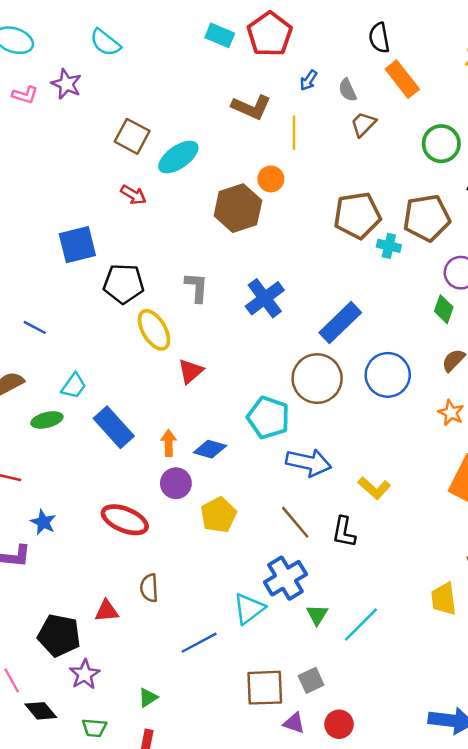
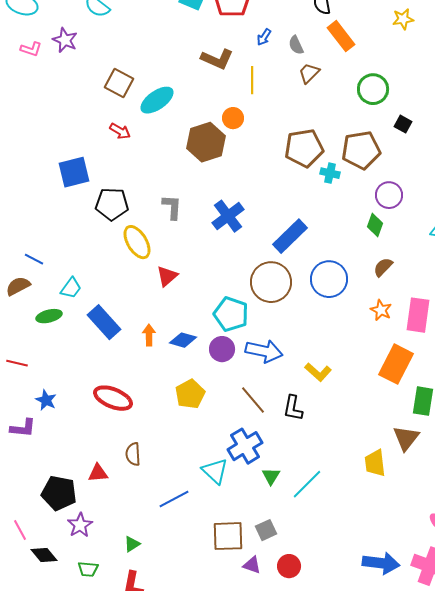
blue line: (35, 327) -> (34, 259), moved
purple circle: (176, 483) -> (222, 349), moved
cyan triangle: (249, 609) -> (215, 471), turned -40

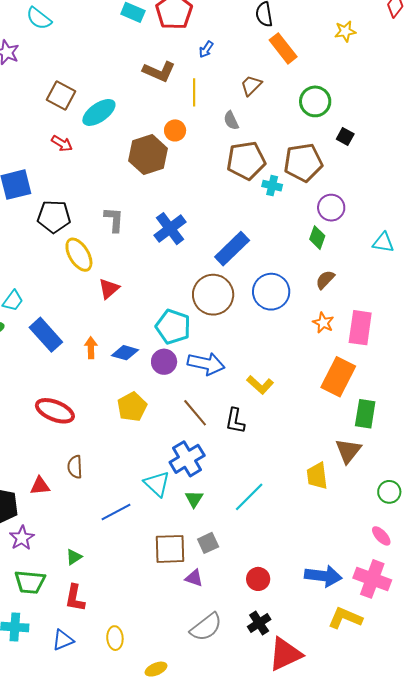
gray semicircle: (296, 45) -> (231, 120), moved
green triangle: (271, 476) -> (194, 499), moved
red circle: (289, 566) -> (258, 579), moved
green trapezoid: (88, 569) -> (30, 582), size x1.5

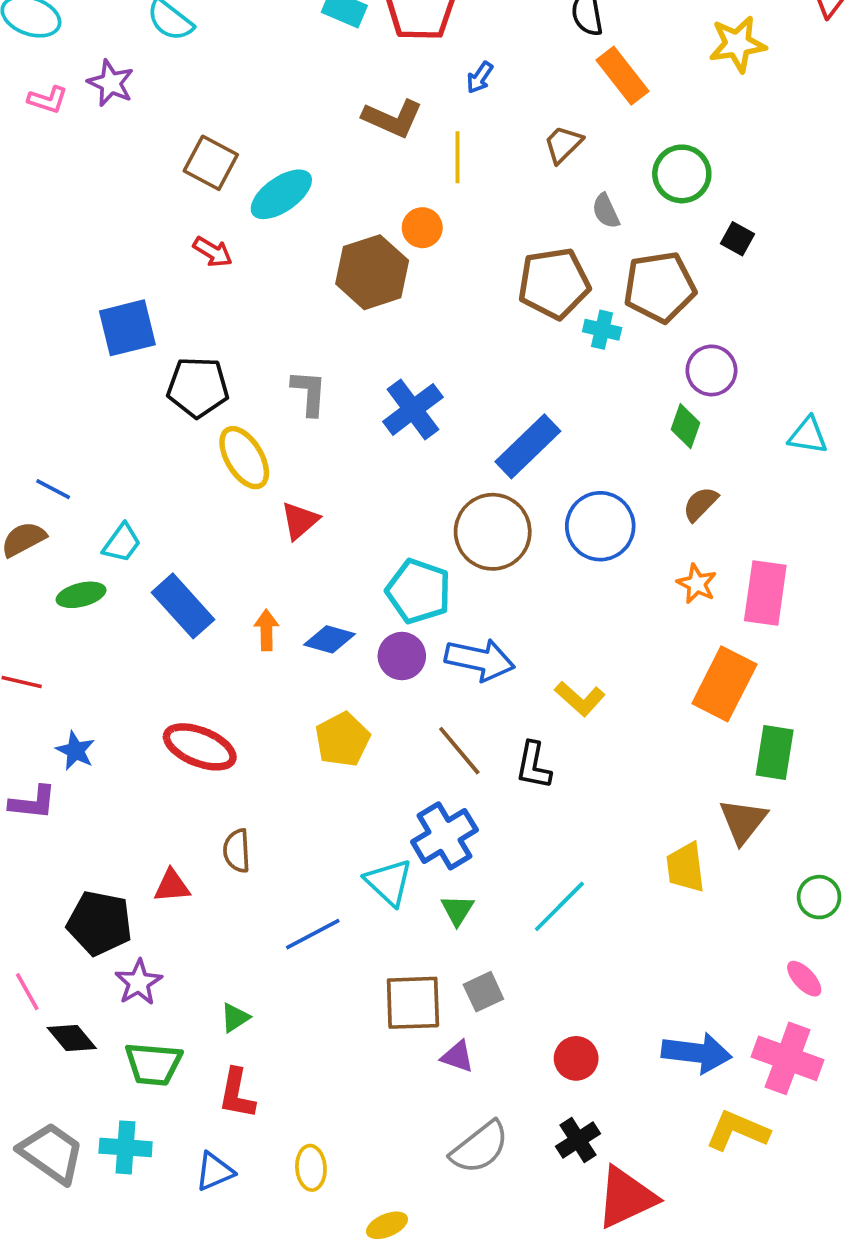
yellow star: (345, 31) -> (737, 44), size x1.4
gray semicircle: (231, 120) -> (606, 211), moved

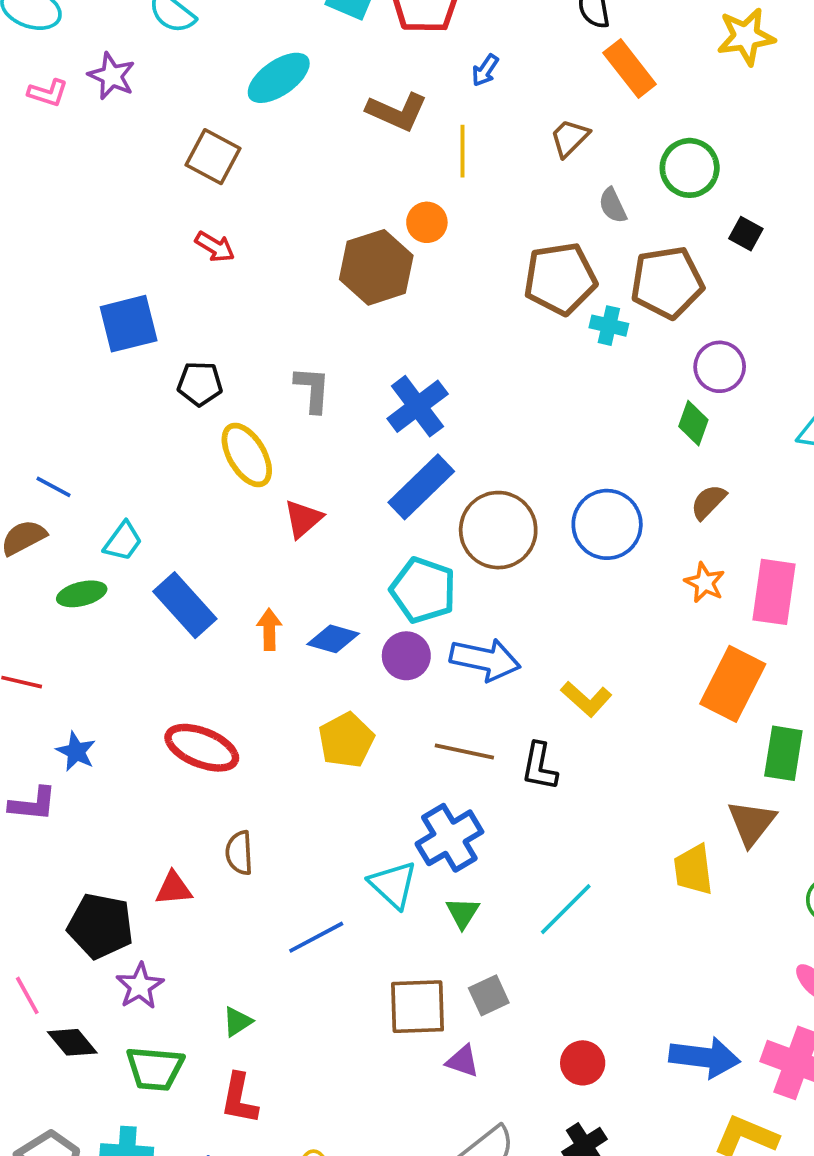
cyan ellipse: (281, 194) -> (279, 78), moved
black pentagon: (198, 387) -> (200, 384), size x0.7
blue rectangle: (528, 446) -> (421, 487), moved
brown line: (459, 751) -> (464, 751), turned -38

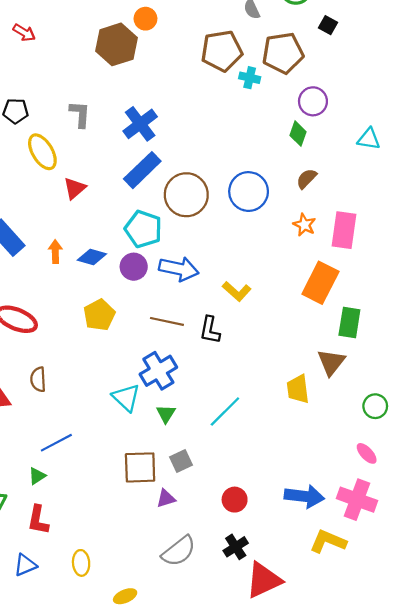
blue line: (316, 937) -> (56, 443), moved
purple triangle: (463, 1061) -> (166, 499), turned -36

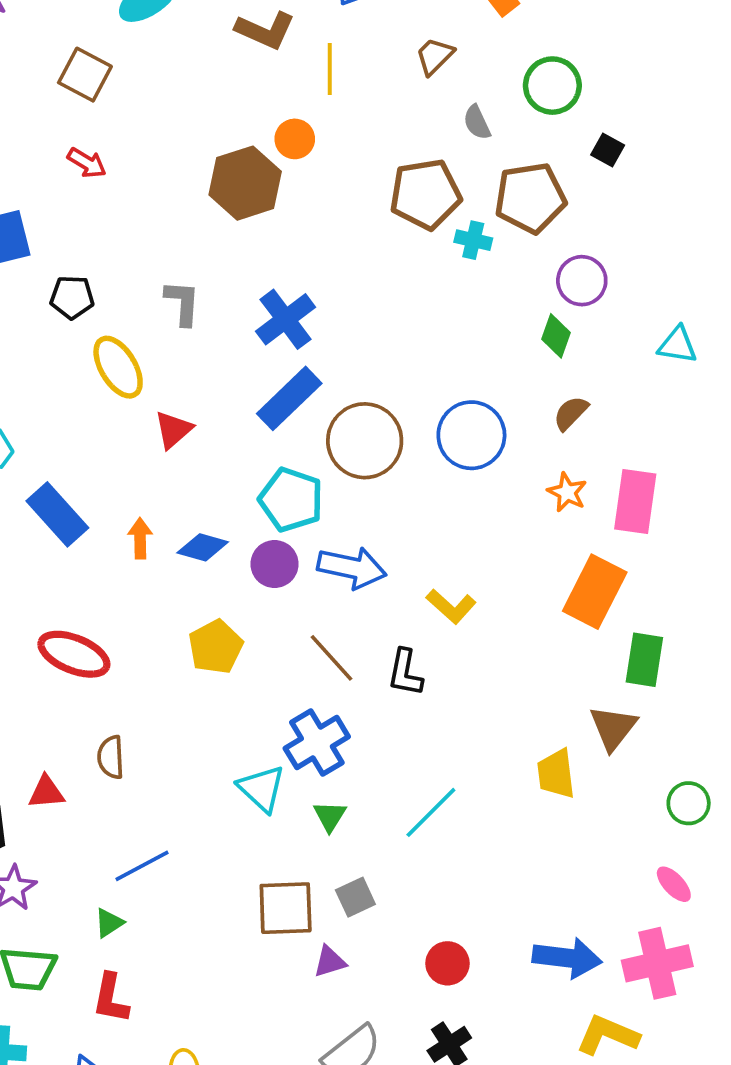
brown line: (167, 321) -> (332, 658), turned 36
pink cross: (357, 500) -> (657, 963), turned -33

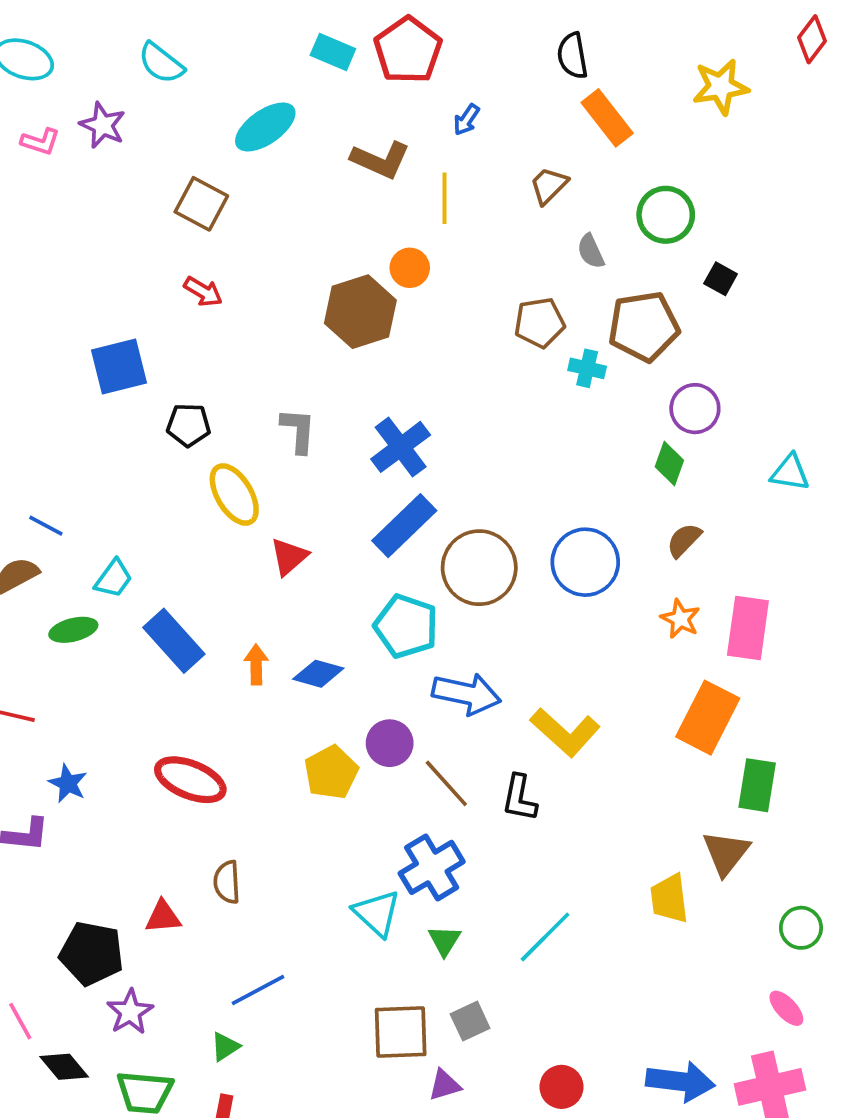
brown pentagon: (425, 194) -> (540, 323), size x0.7
purple circle: (275, 564) -> (390, 743), moved
yellow L-shape: (451, 606) -> (565, 732), size x1.4

